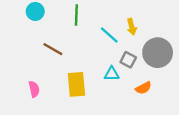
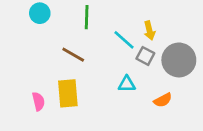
brown line: (53, 49) -> (73, 55), moved
gray square: (128, 60) -> (145, 56), moved
yellow rectangle: (76, 84) -> (68, 93), moved

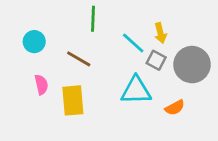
cyan circle: (40, 13) -> (34, 42), moved
cyan triangle: (127, 84) -> (136, 90), size x1.6
pink semicircle: (38, 101) -> (41, 85), moved

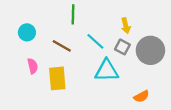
cyan line: (133, 43) -> (95, 41), moved
orange semicircle: (175, 108) -> (141, 96), moved

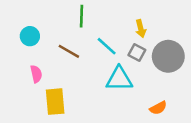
yellow rectangle: (57, 78) -> (55, 102), moved

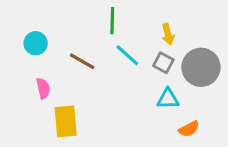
green line: (81, 16) -> (112, 21), moved
cyan triangle: (119, 79) -> (168, 99), moved, size x0.7

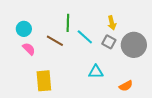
green line: (112, 21) -> (68, 23), moved
pink semicircle: (43, 88) -> (29, 49), moved, turned -32
cyan triangle: (168, 99) -> (96, 72), moved

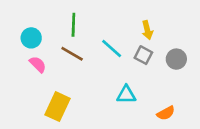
green line: (68, 23) -> (73, 25), moved
gray circle: (134, 45) -> (176, 59), size x0.6
yellow rectangle: (44, 81) -> (58, 107), turned 30

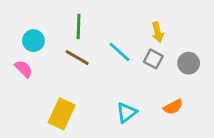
pink semicircle: (38, 64) -> (24, 69), moved
cyan triangle: (126, 95) -> (127, 113), moved, turned -36
orange semicircle: (166, 113) -> (173, 107), moved

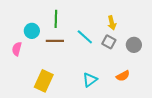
cyan circle: (33, 41) -> (32, 31), moved
brown line: (77, 58) -> (55, 41), turned -30
pink semicircle: (24, 69) -> (17, 49), turned -120

